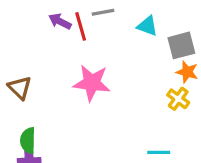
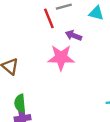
purple arrow: (60, 21) -> (73, 35), moved

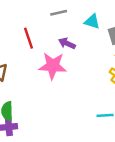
red line: (49, 18) -> (28, 38), moved

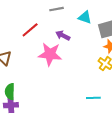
red line: (28, 38) -> (30, 30), turned 66

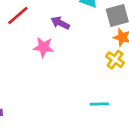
pink star: (50, 54) -> (44, 47), size x0.7

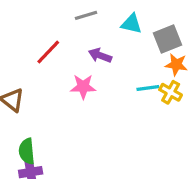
cyan line: (99, 104) -> (148, 88), moved

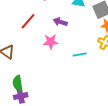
cyan line: (148, 88) -> (80, 54), moved

